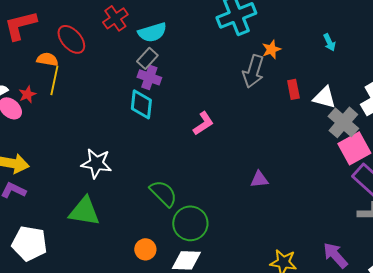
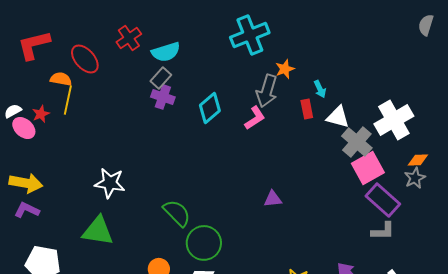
cyan arrow: (329, 42) -> (320, 89), moved
cyan diamond: (141, 104) -> (210, 108), moved, turned 44
pink L-shape: (203, 123) -> (255, 118), moved

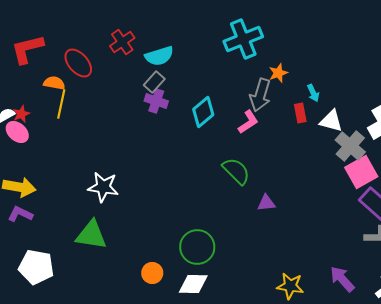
red star: (41, 114) -> (21, 114), moved
green semicircle: (177, 213) -> (236, 171), moved

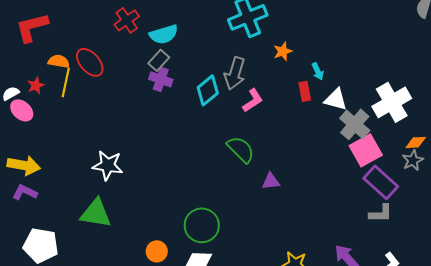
red ellipse: (78, 63) -> (90, 62), moved
gray arrow: (260, 95) -> (235, 73), moved
red star: (21, 114) -> (36, 85), moved

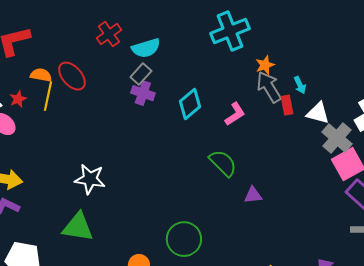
gray arrow: (235, 73) -> (269, 87), moved, turned 132

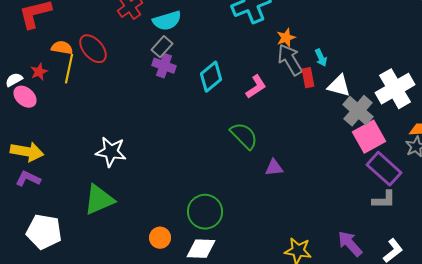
green triangle: (78, 227) -> (99, 200), turned -32

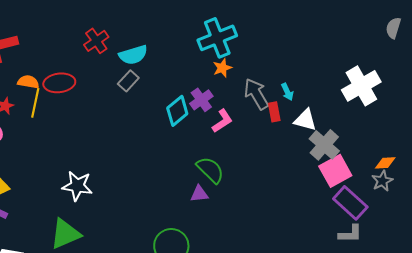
orange star: (286, 38) -> (222, 68), moved
red ellipse: (93, 49) -> (59, 83), turned -56
purple cross: (164, 66) -> (201, 100), moved, turned 35
white cross: (395, 89) -> (361, 86), moved
purple triangle: (274, 168) -> (199, 194), moved

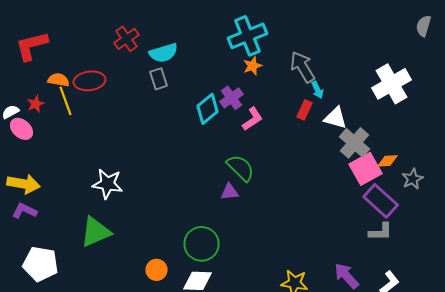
gray rectangle: (128, 81) -> (159, 79), turned -60
gray arrow: (256, 94) -> (303, 67), moved
yellow line: (35, 103) -> (66, 101), turned -32
red rectangle: (274, 112) -> (305, 110), turned 36
orange diamond: (385, 163) -> (388, 161), moved

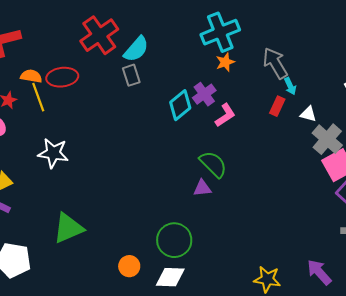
red cross: (127, 39) -> (99, 35), size x1.5
cyan semicircle: (164, 53) -> (136, 49), turned -32
white triangle: (336, 118) -> (308, 114), size x0.7
white star: (108, 184) -> (53, 153), moved

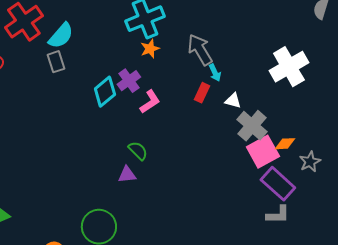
green semicircle: (213, 164) -> (138, 151), size x0.7

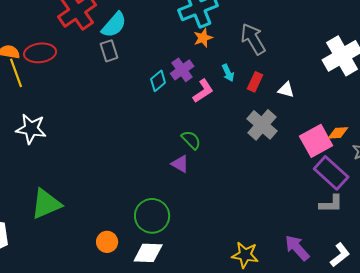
cyan arrow: (215, 73) -> (228, 73), moved
cyan diamond: (105, 92) -> (158, 81), size x0.7
gray cross: (252, 126) -> (262, 125), moved
purple triangle: (127, 175) -> (180, 164), turned 36

